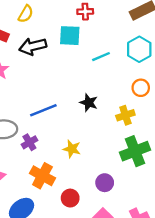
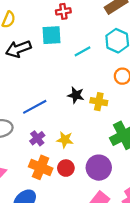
yellow cross: (125, 115) -> (99, 102), moved, turned 35
purple cross: (29, 142) -> (37, 138), moved
purple circle: (105, 183) -> (99, 168), size x1.5
red circle: (70, 198) -> (66, 168), moved

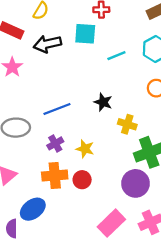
yellow cross: (99, 102) -> (127, 124), moved
orange cross: (41, 167) -> (55, 175), turned -35
purple circle: (99, 168) -> (136, 183), moved

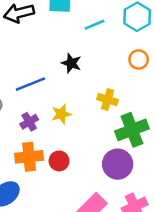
black star: (103, 102) -> (71, 63), moved
yellow star: (85, 149) -> (61, 114), moved, turned -30

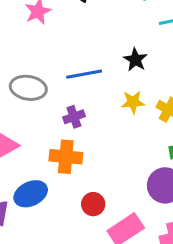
yellow star: (61, 114) -> (133, 102), moved
red circle: (59, 161) -> (93, 204), moved

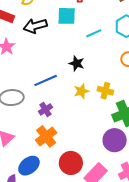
orange cross: (66, 157) -> (46, 136), turned -30
red circle: (93, 204) -> (71, 163), size x1.5

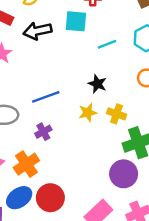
black star: (77, 63) -> (97, 84), moved
orange cross: (46, 136) -> (26, 164), moved
red circle: (71, 163) -> (50, 198), moved

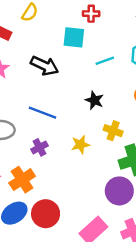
black arrow: (37, 31) -> (45, 66), moved, turned -144
blue line: (46, 97) -> (42, 113), turned 40
yellow star: (88, 113) -> (80, 145), moved

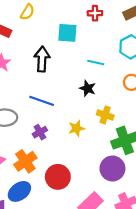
red cross: (91, 14) -> (95, 13), moved
cyan line: (105, 61) -> (96, 63), moved, turned 35
black arrow: (45, 66) -> (42, 59), turned -110
red circle: (46, 214) -> (58, 177), moved

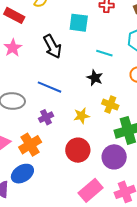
black arrow: (42, 59) -> (52, 47), turned 145
red circle: (58, 177) -> (78, 150), moved

